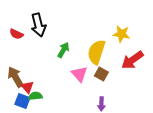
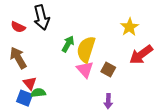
yellow star: (121, 34) -> (129, 27), turned 30
yellow semicircle: (96, 52) -> (86, 49), moved
brown arrow: (15, 77) -> (18, 58), moved

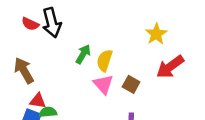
red semicircle: (18, 27) -> (30, 24), moved
yellow semicircle: (86, 49) -> (105, 60), size x0.7
red triangle: (30, 83) -> (38, 101), turned -40

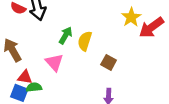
red arrow: (170, 67) -> (151, 27), moved
pink triangle: (103, 84) -> (54, 62), moved

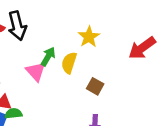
yellow star: (131, 17) -> (89, 37), moved
pink triangle: (54, 62) -> (36, 71), moved

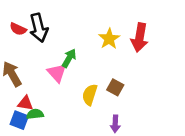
red arrow: (142, 48) -> (140, 38), moved, turned -44
yellow semicircle: (69, 63) -> (90, 95), moved

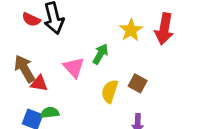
green arrow: (69, 58) -> (100, 54), moved
red triangle: (25, 103) -> (39, 83), moved

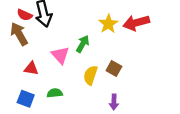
red arrow: (164, 29) -> (136, 23), turned 65
brown arrow: (25, 69) -> (19, 34), moved
green semicircle: (50, 113) -> (55, 93), moved

